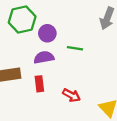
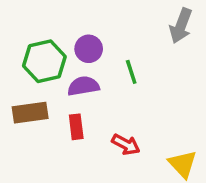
green hexagon: (22, 20) -> (44, 61), moved
green line: (75, 48) -> (131, 72), turned 63

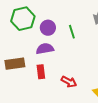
green hexagon: (44, 61) -> (23, 19), moved
green line: (131, 72) -> (72, 32), moved

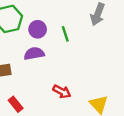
red rectangle: (41, 72) -> (16, 104), moved, turned -32

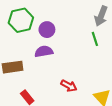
green line: (65, 34) -> (95, 39), moved

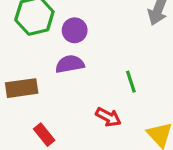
green line: (95, 39) -> (131, 82), moved

